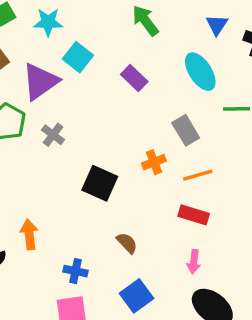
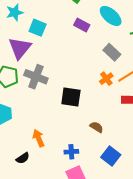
purple rectangle: (134, 78) -> (82, 25), moved
gray cross: (53, 135) -> (36, 77), size x1.6
orange cross: (154, 162) -> (106, 79), moved

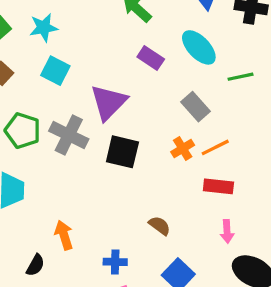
cyan square: (38, 28) -> (55, 71), moved
purple triangle: (20, 48) -> (109, 102), moved
black square: (71, 97) -> (122, 152), moved
black semicircle: (23, 158) -> (35, 265), turned -32

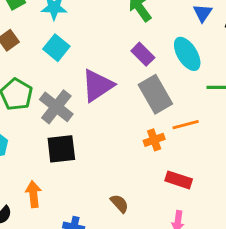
gray rectangle: (196, 107) -> (155, 94), moved, size x1.4
orange line: (215, 147) -> (186, 125), moved
black square: (122, 152) -> (61, 149), moved, turned -32

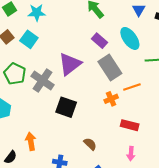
cyan square: (56, 48) -> (29, 39), moved
black square: (61, 149) -> (66, 107), moved, turned 30

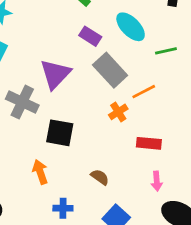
orange arrow: (31, 141) -> (40, 172), moved

